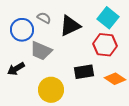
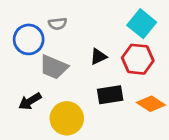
gray semicircle: (44, 18) -> (58, 24), turned 144
black triangle: (70, 26) -> (98, 57), moved, size x0.6
black arrow: (16, 69) -> (30, 101), moved

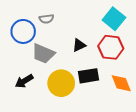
orange diamond: (151, 104) -> (121, 83), turned 35
yellow circle: (67, 118) -> (61, 83), moved

